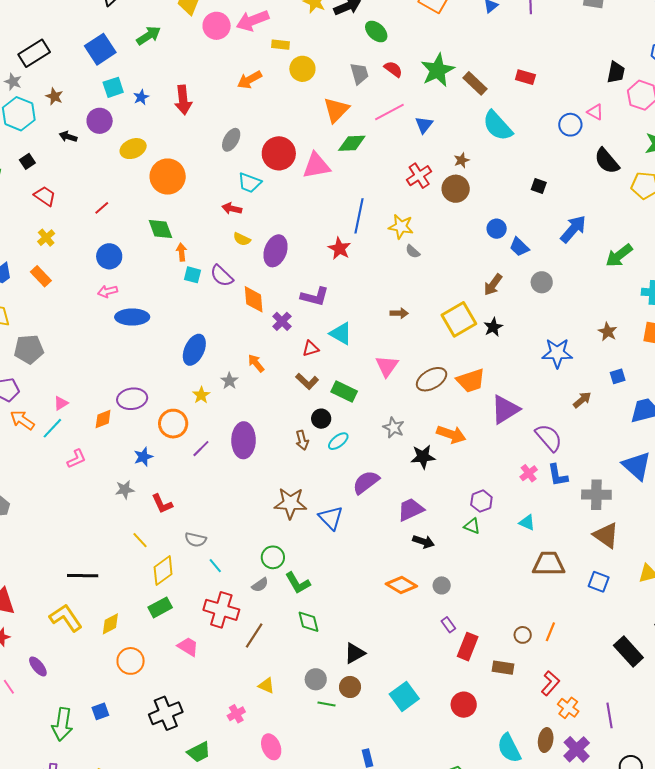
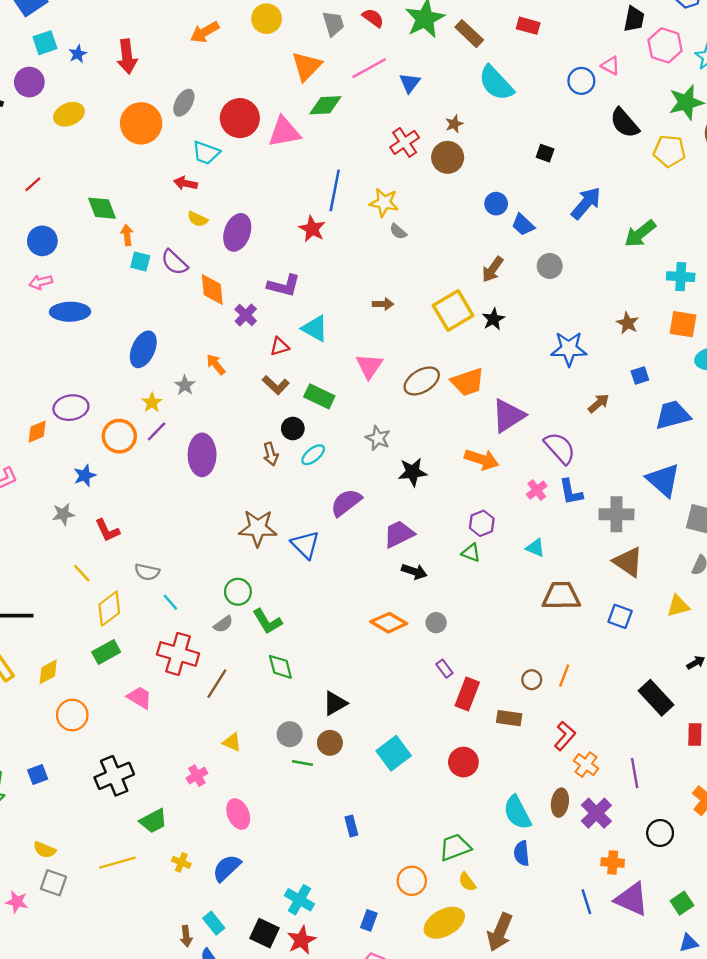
orange circle: (168, 177) -> (141, 123), moved
orange arrow: (451, 434) -> (482, 459), moved
purple line: (201, 449) -> (157, 431), moved

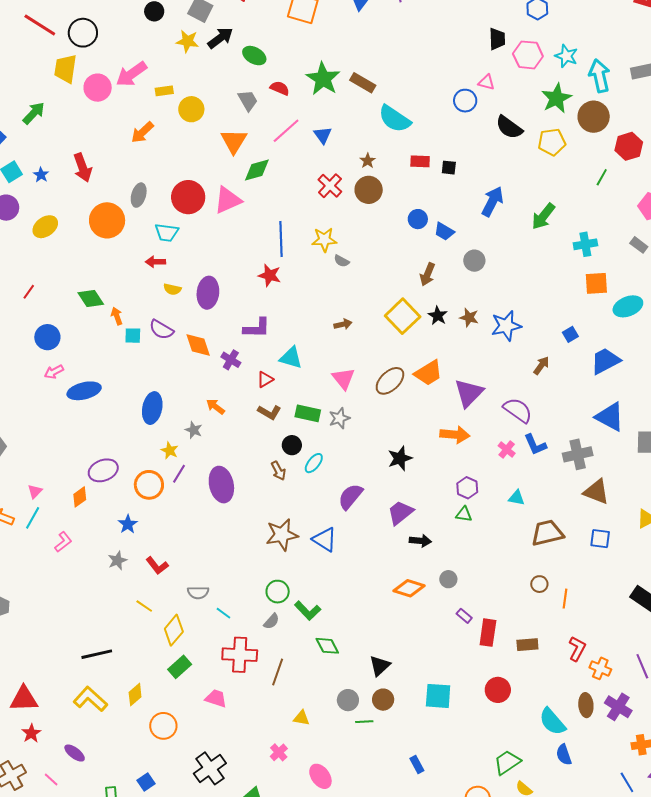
red rectangle: (528, 26) -> (420, 161), moved
brown star: (628, 323) -> (469, 317), moved
gray star: (378, 438) -> (339, 418), moved, turned -30
brown circle: (532, 680) -> (539, 584), moved
cyan square: (394, 753) -> (438, 696), turned -36

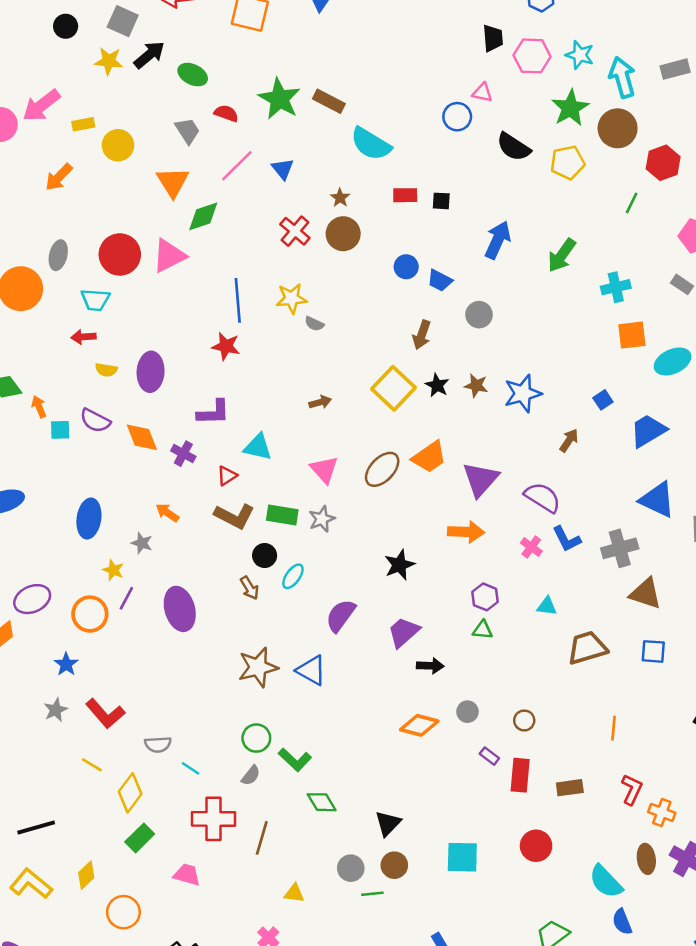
brown L-shape: (269, 412) -> (235, 516), size x1.4
red L-shape: (157, 566) -> (105, 714), size x1.4
brown circle: (539, 584) -> (524, 720), moved

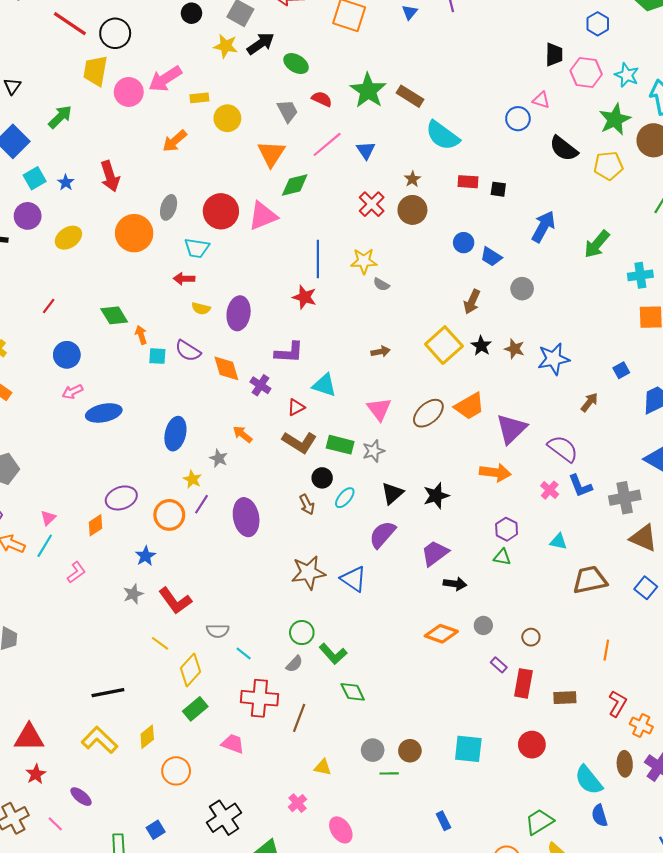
blue square: (653, 651) -> (646, 588), turned 30
black triangle: (388, 823) -> (392, 493), moved

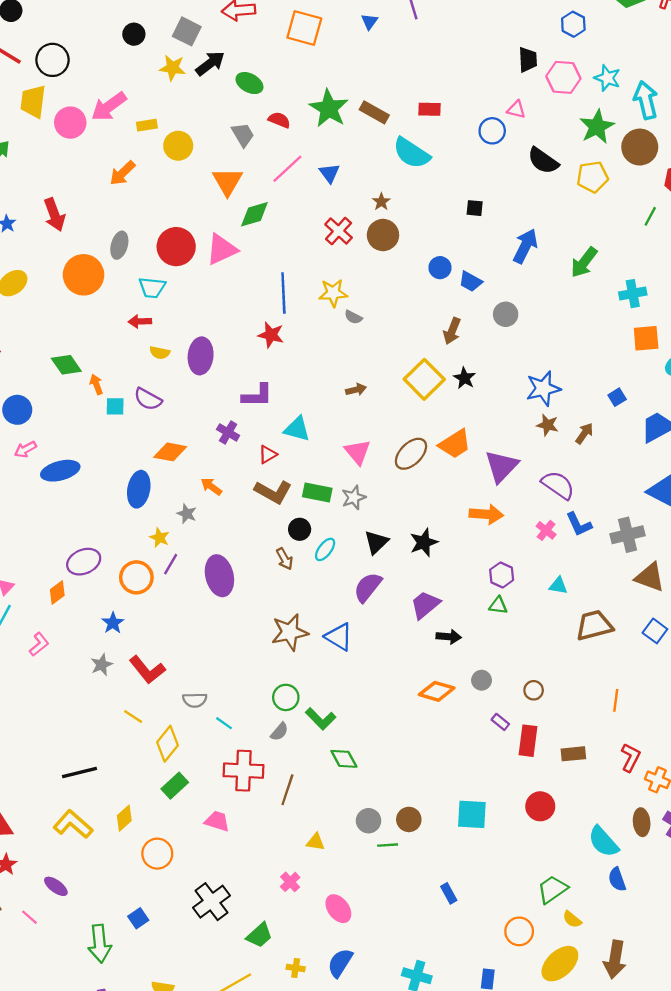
red rectangle: (468, 182) -> (429, 109), moved
brown star: (514, 349) -> (548, 425), moved
orange diamond: (226, 368) -> (170, 452), moved, turned -60

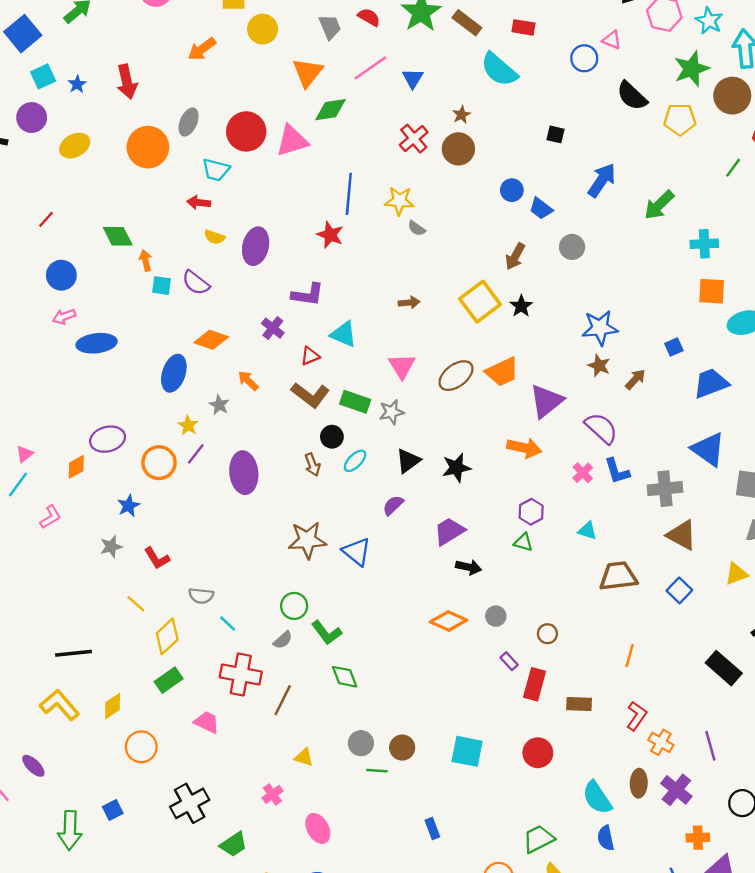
purple semicircle: (368, 587) -> (393, 505), size x0.7
red L-shape: (147, 670) -> (157, 558), size x0.7

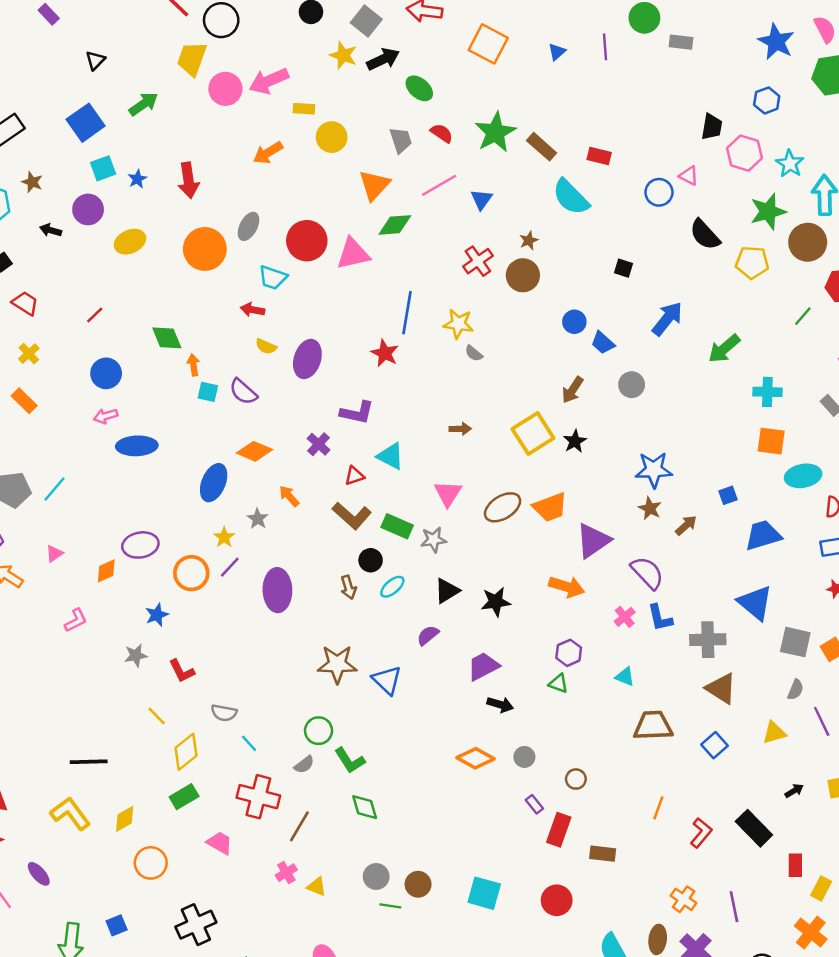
cyan line: (18, 484) -> (55, 489), moved
red L-shape: (637, 716) -> (701, 833), moved
pink cross: (272, 794) -> (286, 873), moved

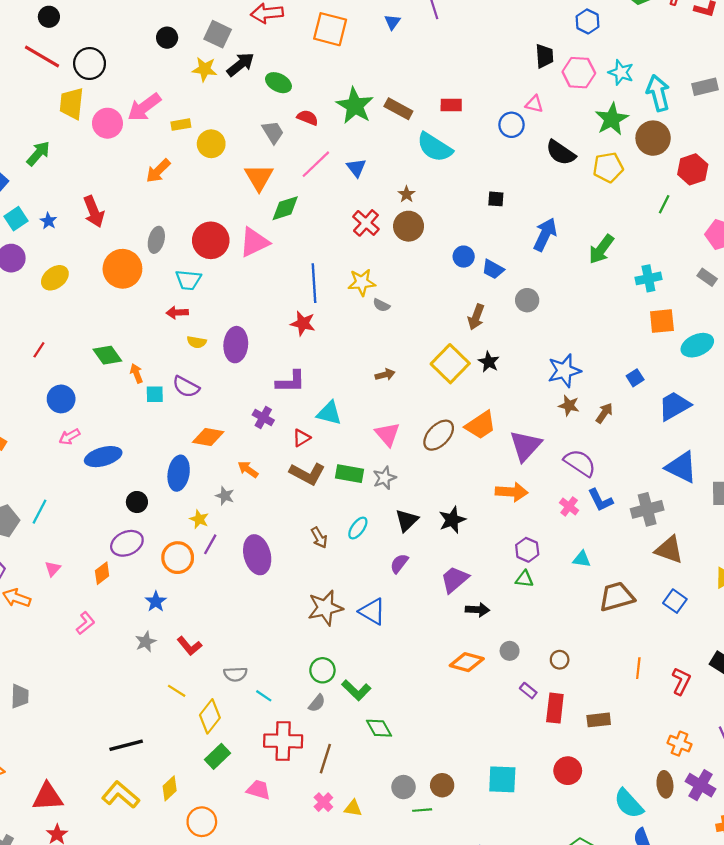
black circle: (371, 560) -> (137, 502), moved

